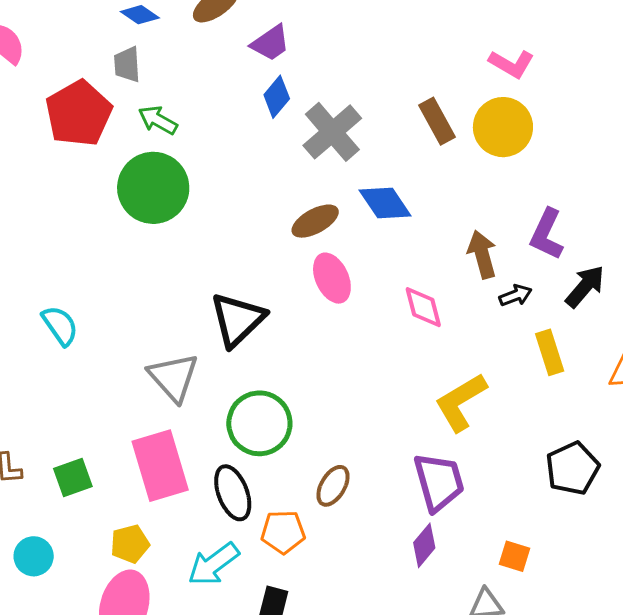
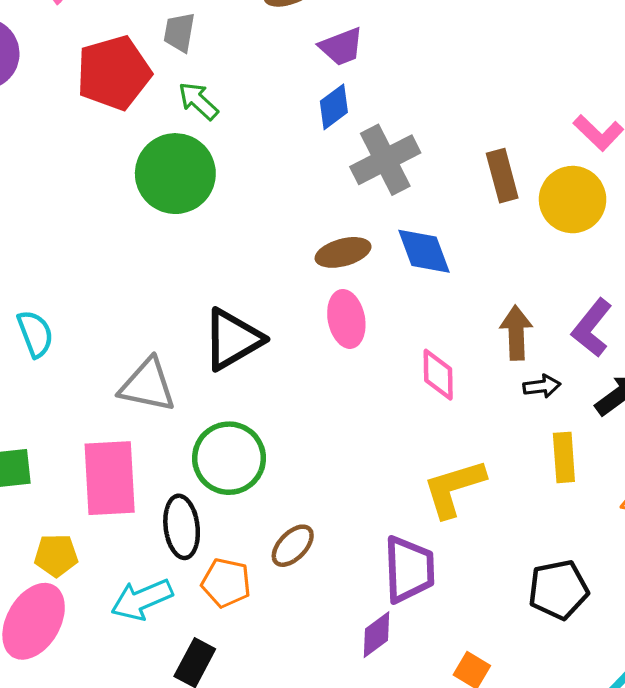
cyan semicircle: (60, 326) -> (35, 334), moved
gray triangle: (173, 377) -> (147, 385), turned -50

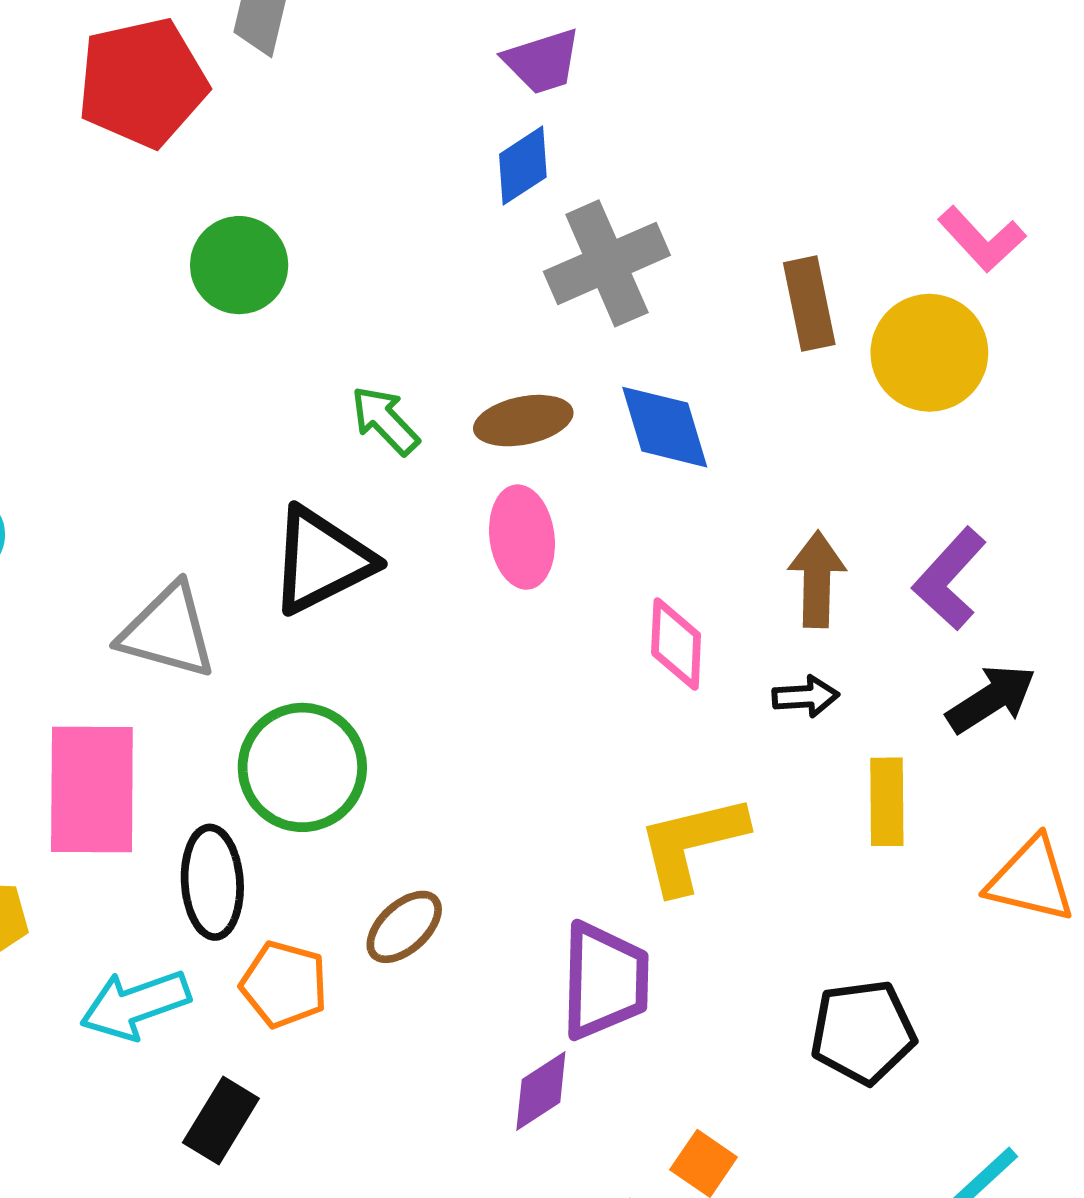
green arrow: (198, 101) -> (385, 420), moved
green circle: (175, 174) -> (239, 265), size x0.7
black arrow: (542, 386) -> (806, 696), moved

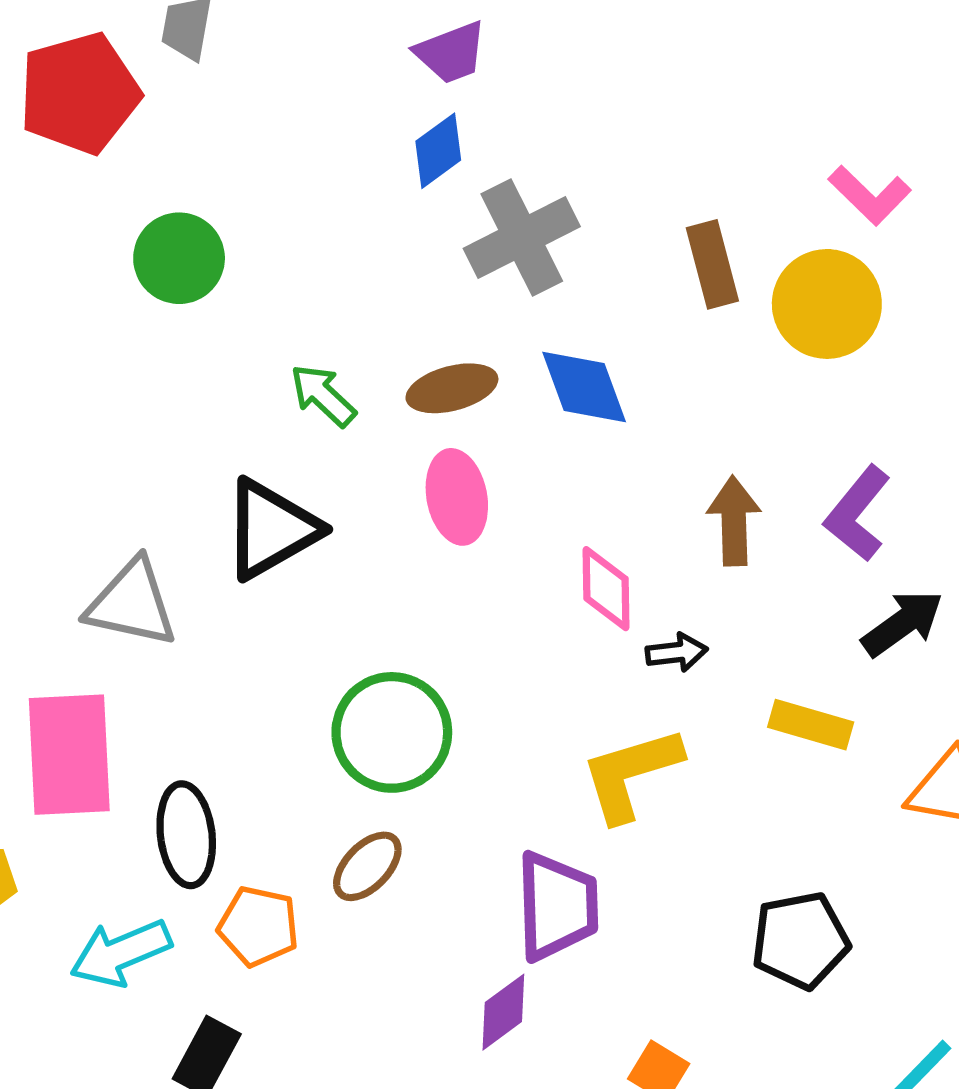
black arrow: (806, 696) -> (677, 652), moved
green circle: (302, 767) -> (392, 732), moved
yellow rectangle: (887, 802) -> (811, 725), turned -70

